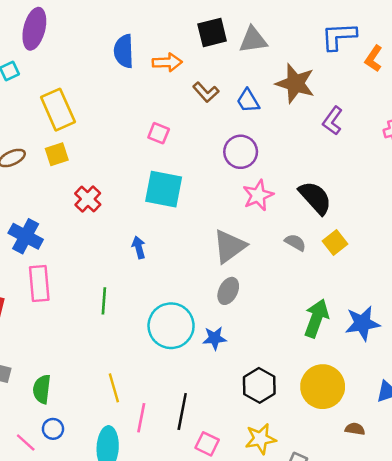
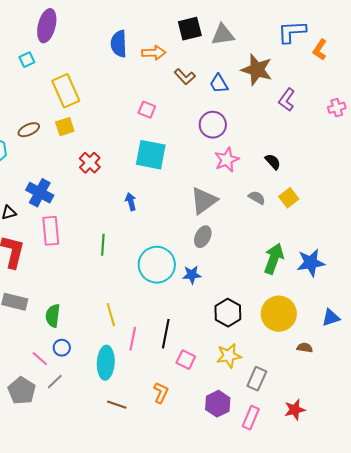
black semicircle: (315, 198) -> (273, 162), size x0.6

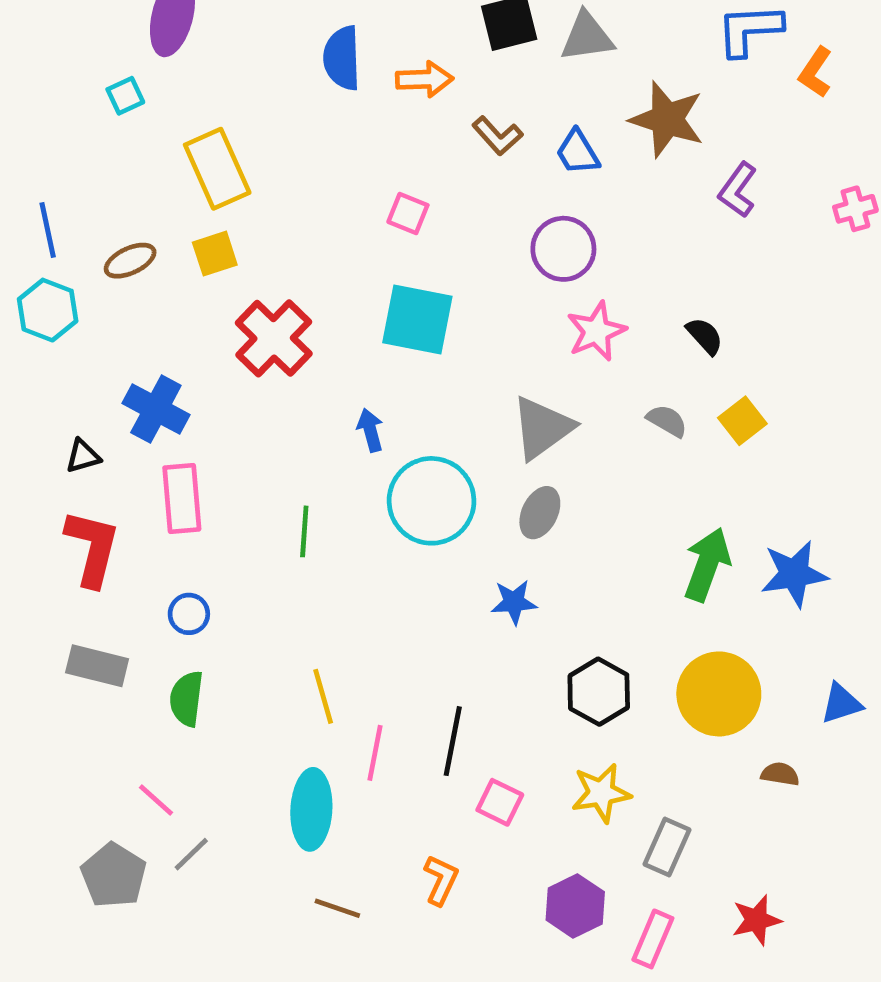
red cross: (90, 163) -> (274, 338), size x1.5
cyan circle: (157, 265) -> (432, 501), moved
blue circle: (62, 348) -> (189, 614), moved

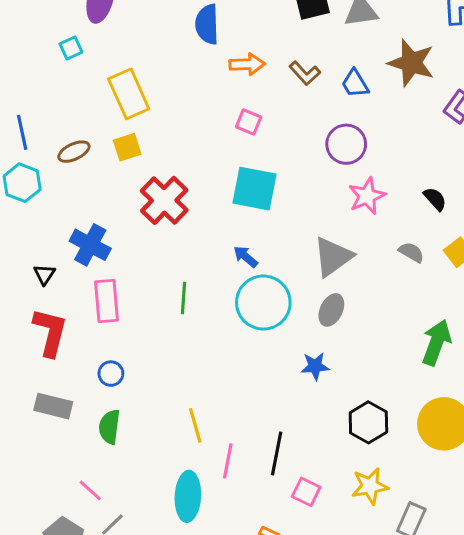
orange arrow: (424, 79) -> (247, 64), moved
blue arrow: (370, 430) -> (246, 257), moved, turned -35
black triangle: (83, 456) -> (44, 274), turned -40
green line: (304, 531) -> (183, 298), moved

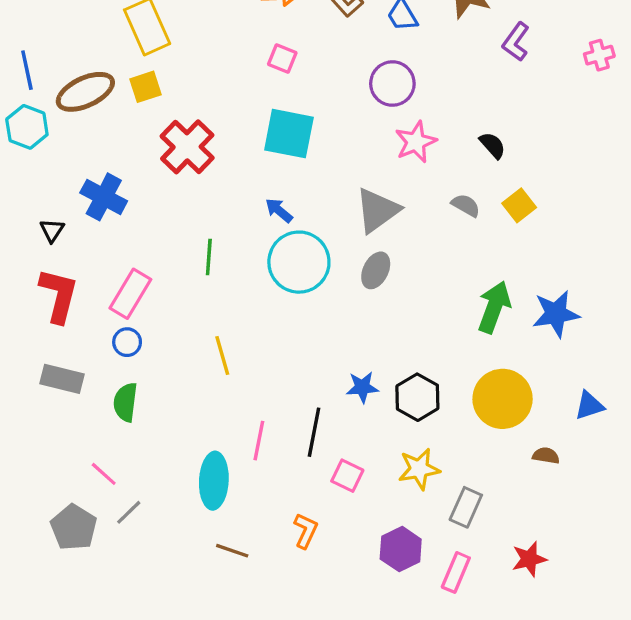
brown ellipse: (74, 152) -> (85, 92), size x1.6
pink rectangle: (106, 301) -> (130, 294), moved, turned 36
blue star: (315, 366) -> (362, 387), moved
yellow line: (195, 425) -> (222, 355), moved

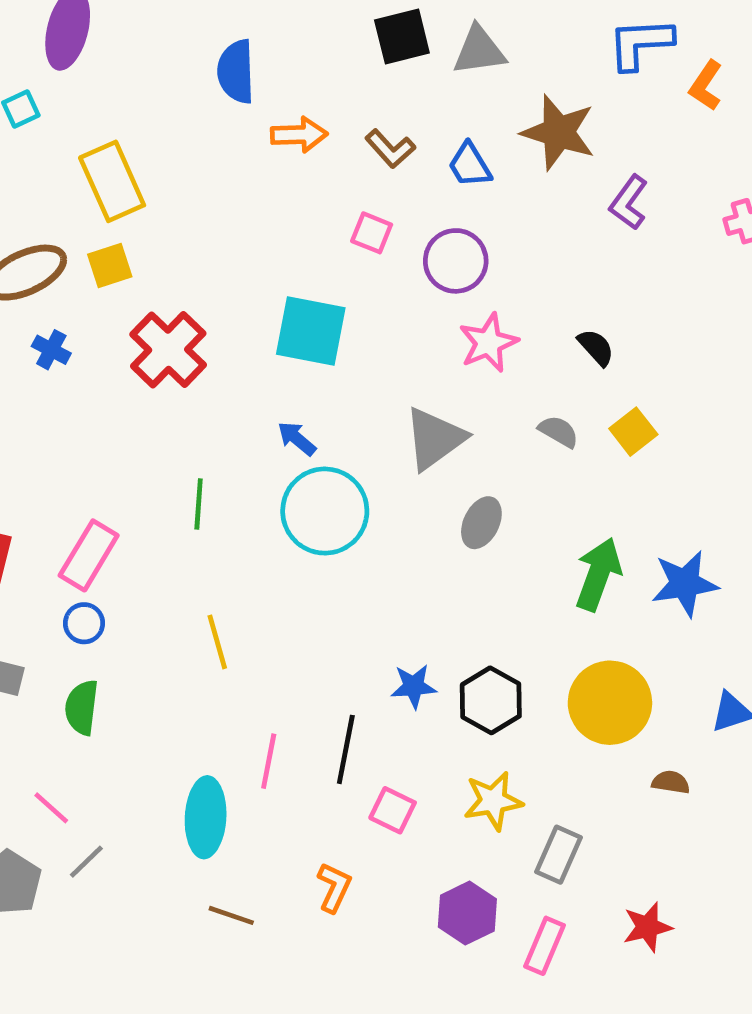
pink square: (282, 58) -> (372, 233), moved
blue cross: (104, 197) -> (51, 350), moved, size x0.6
gray ellipse: (376, 270) -> (481, 523), moved

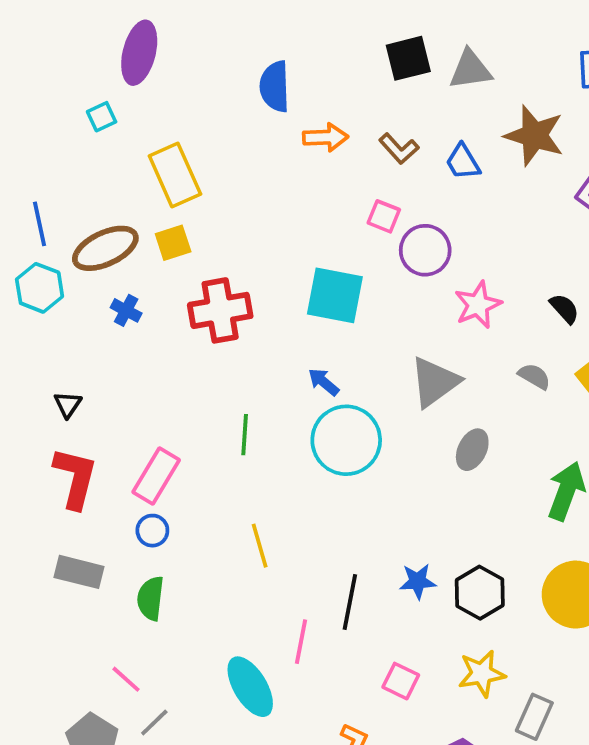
purple circle: (456, 261) -> (425, 250), moved
red cross: (168, 350) -> (220, 310), turned 36
black line: (346, 749) -> (350, 602), moved
cyan ellipse: (206, 817) -> (250, 687), turned -34

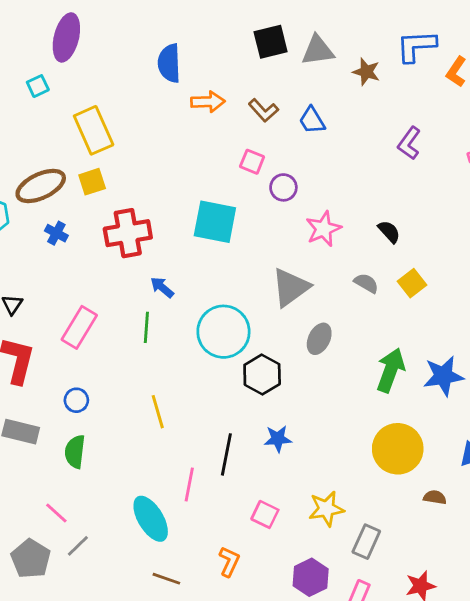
brown star: (534, 135) -> (366, 72), moved, size x0.6
purple circle: (425, 250) -> (283, 187), size x0.7
blue arrow: (324, 382) -> (162, 287), moved
pink rectangle: (156, 476) -> (79, 327), moved
black hexagon: (480, 593) -> (262, 375), moved

